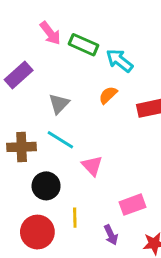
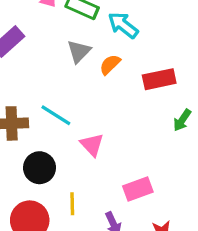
gray triangle: (59, 104) -> (79, 51), moved

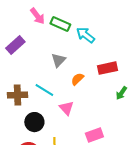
gray triangle: (79, 51) -> (58, 60), moved
orange semicircle: (110, 64) -> (77, 79), moved

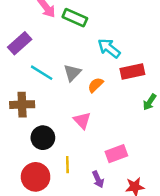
cyan arrow: (85, 35) -> (109, 48), moved
gray triangle: (58, 60) -> (72, 73), moved
cyan line: (44, 90) -> (42, 73), moved

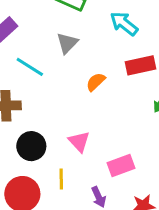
cyan arrow: (109, 48) -> (124, 24), moved
gray triangle: (72, 73) -> (67, 43), moved
pink triangle: (82, 120) -> (79, 142), moved

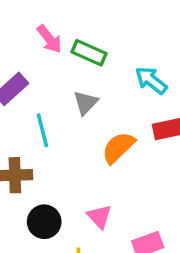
cyan line: (30, 67) -> (42, 130), turned 44
orange semicircle: (96, 82) -> (118, 148), size x1.5

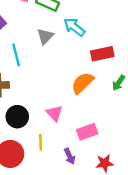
cyan arrow: (151, 80) -> (74, 27), moved
orange semicircle: (118, 148) -> (82, 83), moved

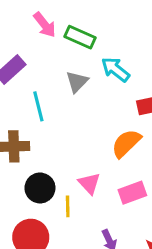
pink rectangle: (87, 132) -> (132, 193), moved
yellow line: (41, 142) -> (68, 206), moved

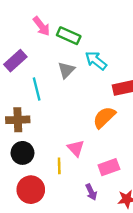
black circle: (40, 188) -> (22, 153), moved
pink rectangle: (132, 193) -> (109, 167), moved

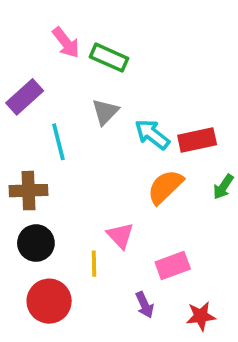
cyan arrow: (96, 61) -> (152, 134), moved

